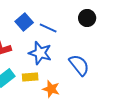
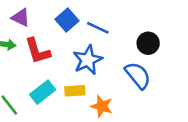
black circle: (87, 18) -> (148, 43), moved
blue star: (40, 53) -> (88, 60), turned 30

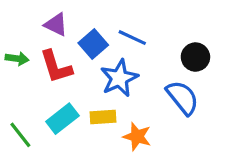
purple triangle: (21, 17) -> (56, 25), moved
blue square: (67, 20) -> (93, 44), moved

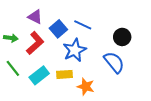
red L-shape: (56, 67) -> (35, 43), turned -115
green line: (20, 135) -> (13, 68), moved

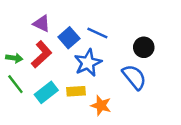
green arrow: (11, 38) -> (14, 58), moved

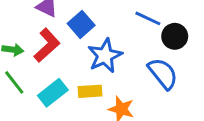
blue line: (97, 33) -> (148, 18), moved

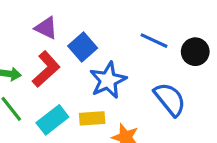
black circle: (175, 36) -> (195, 52), moved

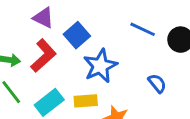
blue semicircle: (170, 99) -> (157, 83), size x0.6

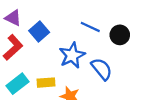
blue star: (100, 66) -> (72, 55), moved
blue semicircle: (157, 83) -> (102, 69), size x1.5

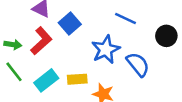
black circle: (120, 35) -> (166, 36), moved

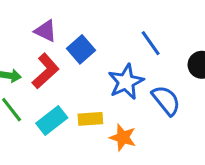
blue line: (126, 19) -> (151, 43), turned 30

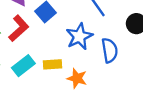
blue semicircle: (166, 100) -> (110, 50), turned 30

